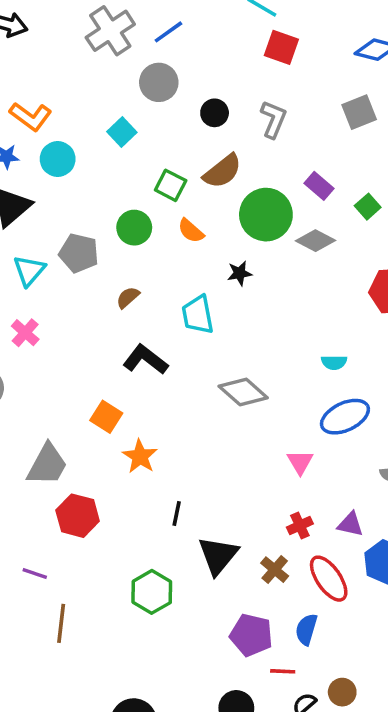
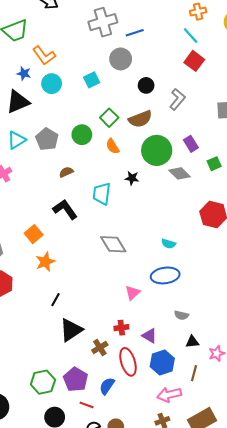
green hexagon: (152, 592) -> (43, 382), moved

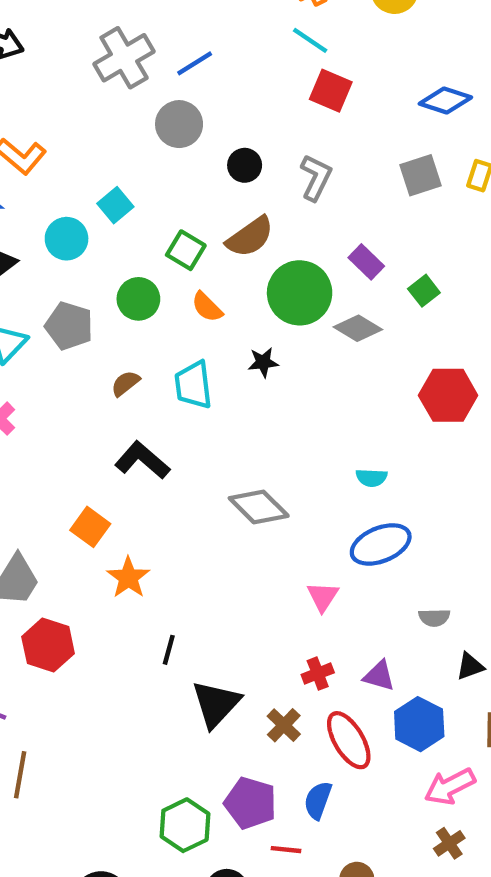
cyan square: (92, 80) -> (115, 205), moved
cyan circle: (52, 84) -> (67, 239), moved
cyan trapezoid: (102, 194) -> (193, 385), moved

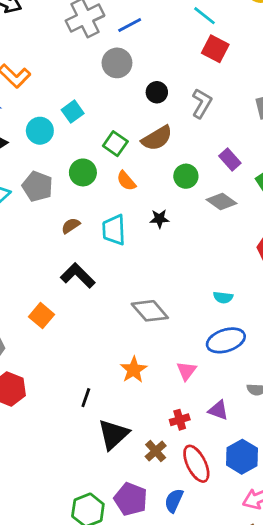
green circle: (300, 293) -> (186, 176), size x0.6
orange star: (128, 578) -> (134, 370), moved
purple triangle: (379, 676) -> (218, 410), moved

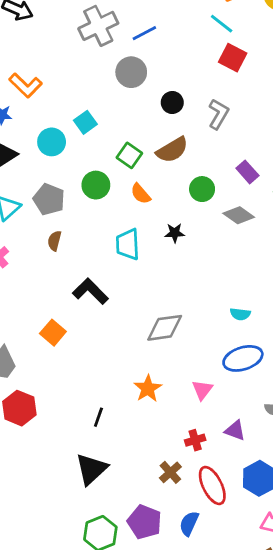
brown semicircle: (71, 226) -> (55, 241), moved, turned -42
gray diamond: (150, 311) -> (165, 328), turned -57
black triangle: (113, 434) -> (91, 469), moved

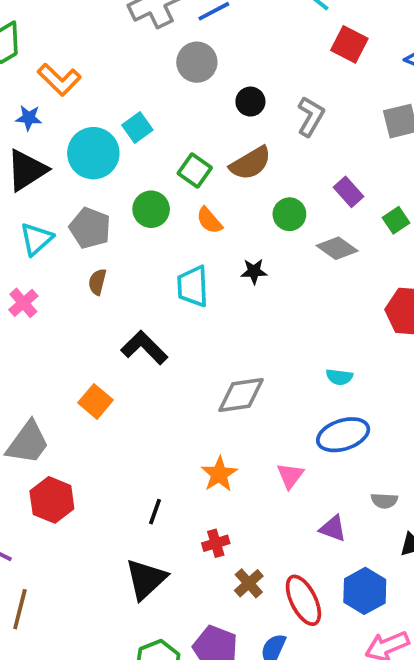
red square: (233, 58) -> (349, 44), moved
cyan circle: (52, 142) -> (93, 153), size x1.4
red cross: (195, 440) -> (216, 543), moved

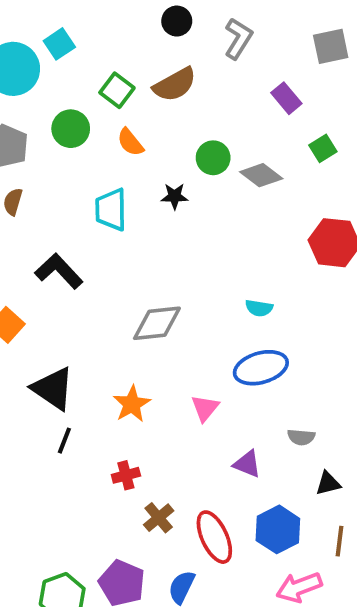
purple rectangle: (348, 192) -> (286, 98), moved
green circle: (289, 214) -> (213, 158), moved
black triangle: (146, 579) -> (53, 389), moved, turned -45

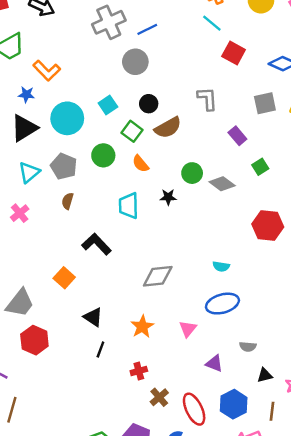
black circle: (177, 21) -> (149, 104), moved
gray L-shape: (238, 38) -> (207, 99), turned -35
cyan square: (59, 44) -> (108, 105), moved
black triangle: (53, 389) -> (93, 317), size x0.7

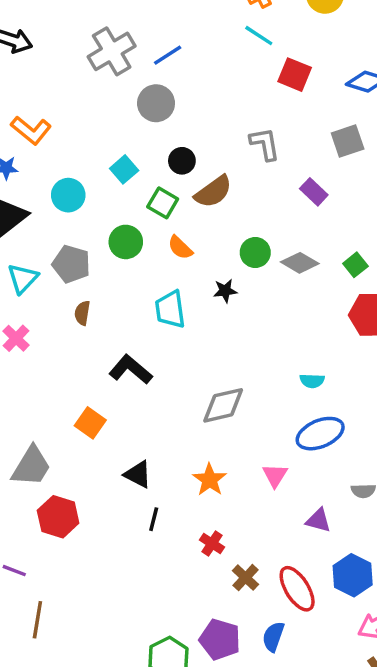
cyan circle: (67, 118) -> (68, 195), size x0.7
green square: (260, 167) -> (355, 265), moved
red cross: (139, 371) -> (212, 543), turned -35

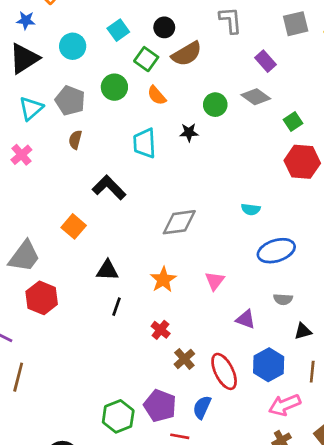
gray diamond: (300, 263) -> (256, 97), moved
blue ellipse: (320, 434) -> (276, 251), moved
black triangle: (138, 474) -> (107, 270), turned -30

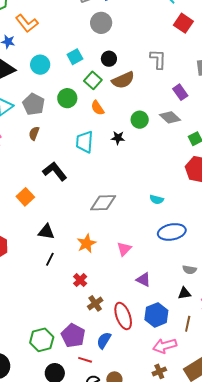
gray semicircle: (283, 299) -> (190, 270), moved

